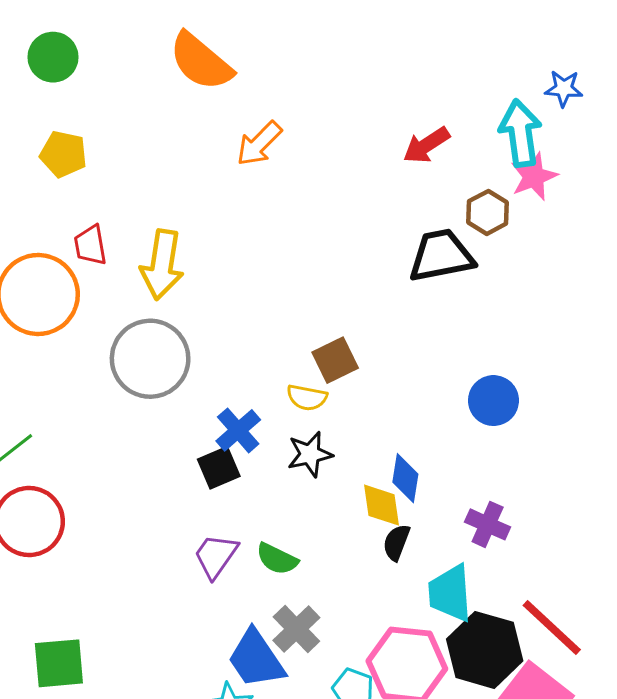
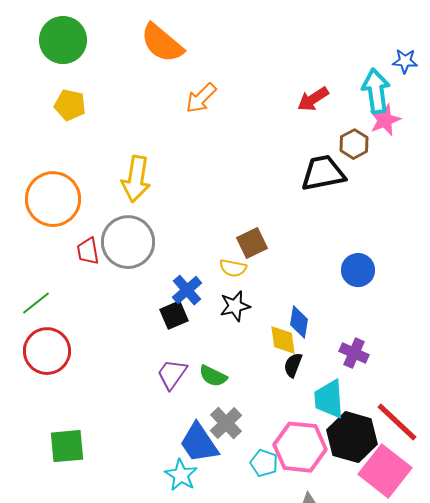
green circle: (53, 57) -> (63, 40), size x1.4
red trapezoid: (90, 245) -> (88, 251), moved

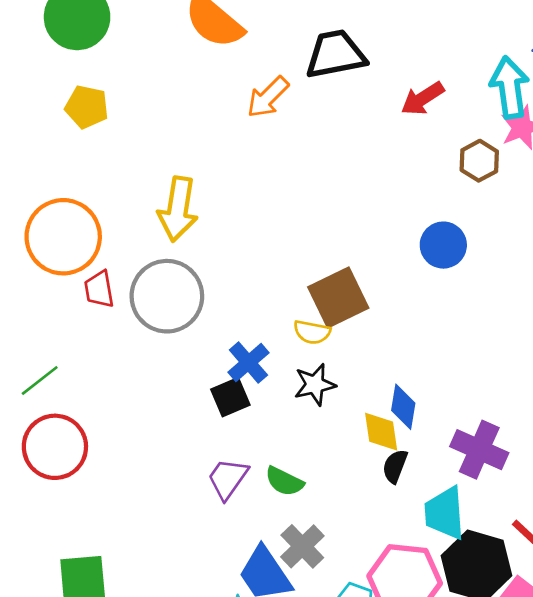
black trapezoid: (323, 173) -> (335, 54), moved
brown square: (252, 243) -> (338, 298), size x1.4
red trapezoid: (88, 251) -> (99, 289), moved
blue circle: (358, 270) -> (443, 245), moved
purple cross: (354, 353) -> (479, 450), size x1.4

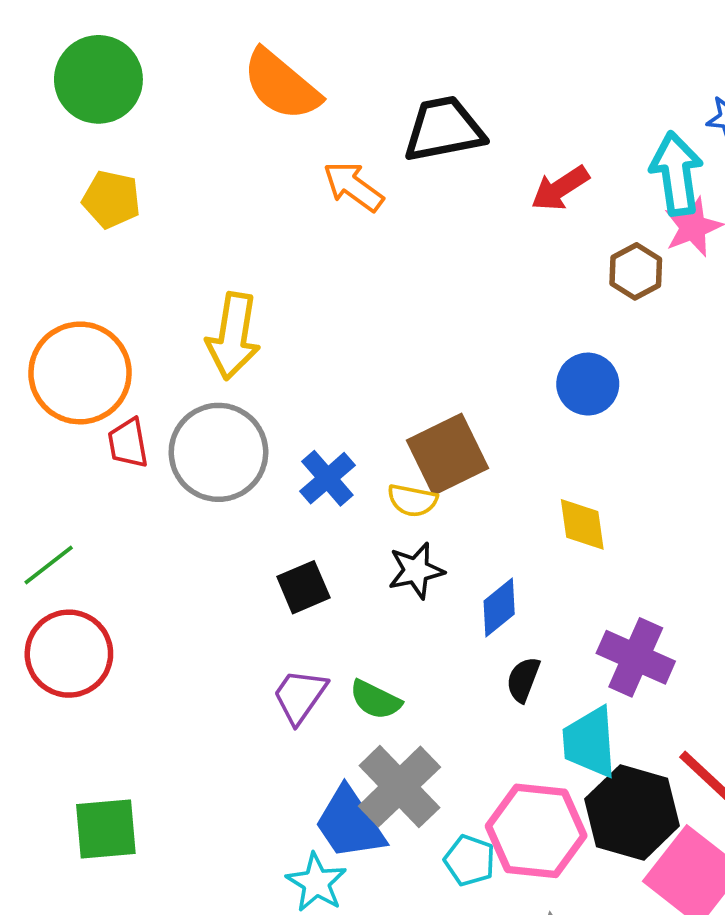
orange arrow: (268, 97) -> (353, 186), turned 81
blue cross: (248, 363) -> (327, 478), moved
blue diamond: (403, 407) -> (499, 607), moved, turned 42
yellow diamond: (381, 432) -> (582, 524), moved
gray cross: (302, 546) -> (399, 787), size x1.4

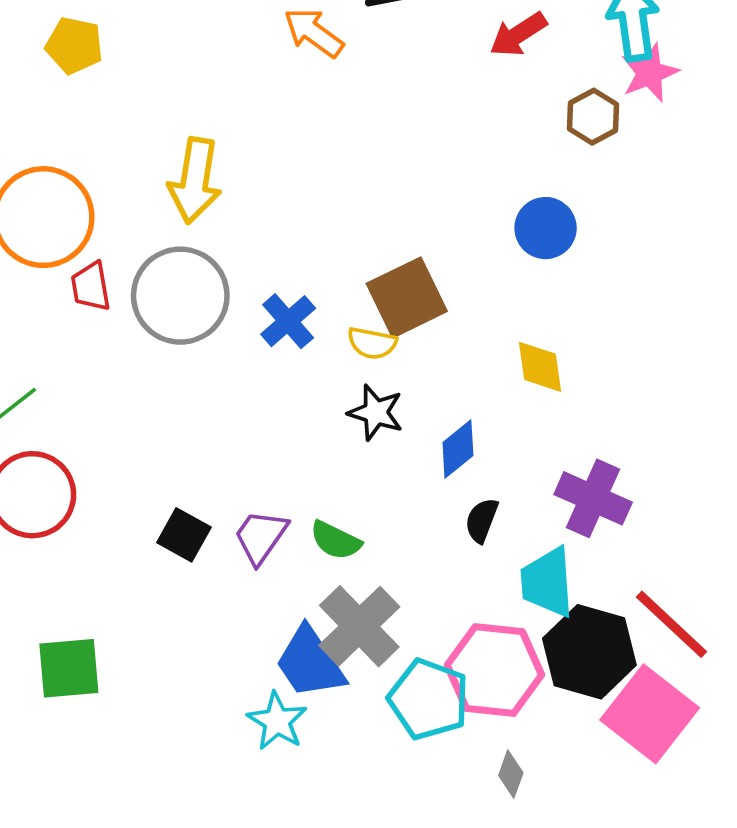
black star: (416, 571) -> (376, 413), turned 30
black square: (303, 587) -> (184, 535), moved, turned -38
cyan pentagon: (470, 860) -> (429, 699), size x1.6

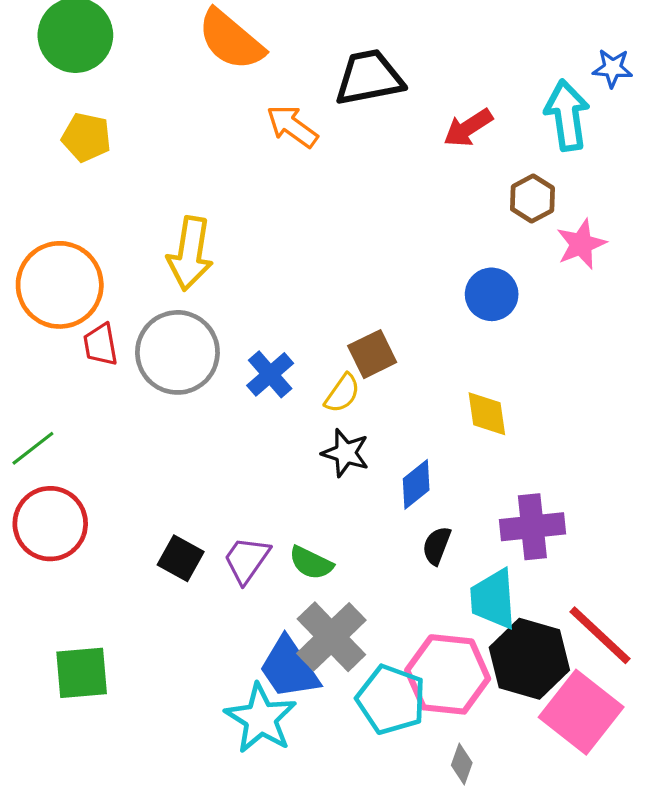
pink star: (650, 73) -> (581, 244), moved
brown square: (407, 297) -> (372, 354), size x0.7
yellow semicircle: (372, 343) -> (342, 393), turned -66
purple cross: (593, 498) -> (532, 527), turned -30
cyan star: (277, 721) -> (261, 718), size x1.4

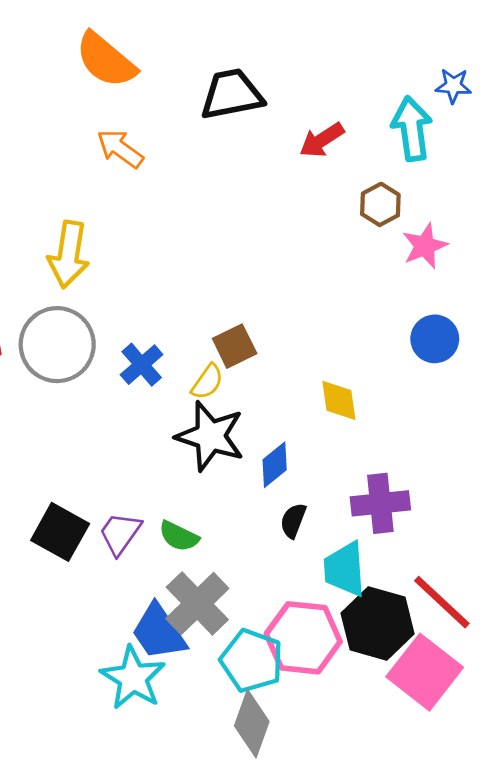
orange arrow: (292, 126) -> (120, 149), moved
blue circle: (492, 294) -> (435, 339), moved
black star: (346, 453) -> (210, 436), size x1.6
black square: (181, 558) -> (60, 532), size x1.4
gray diamond: (462, 764) -> (252, 724), moved, size x1.8

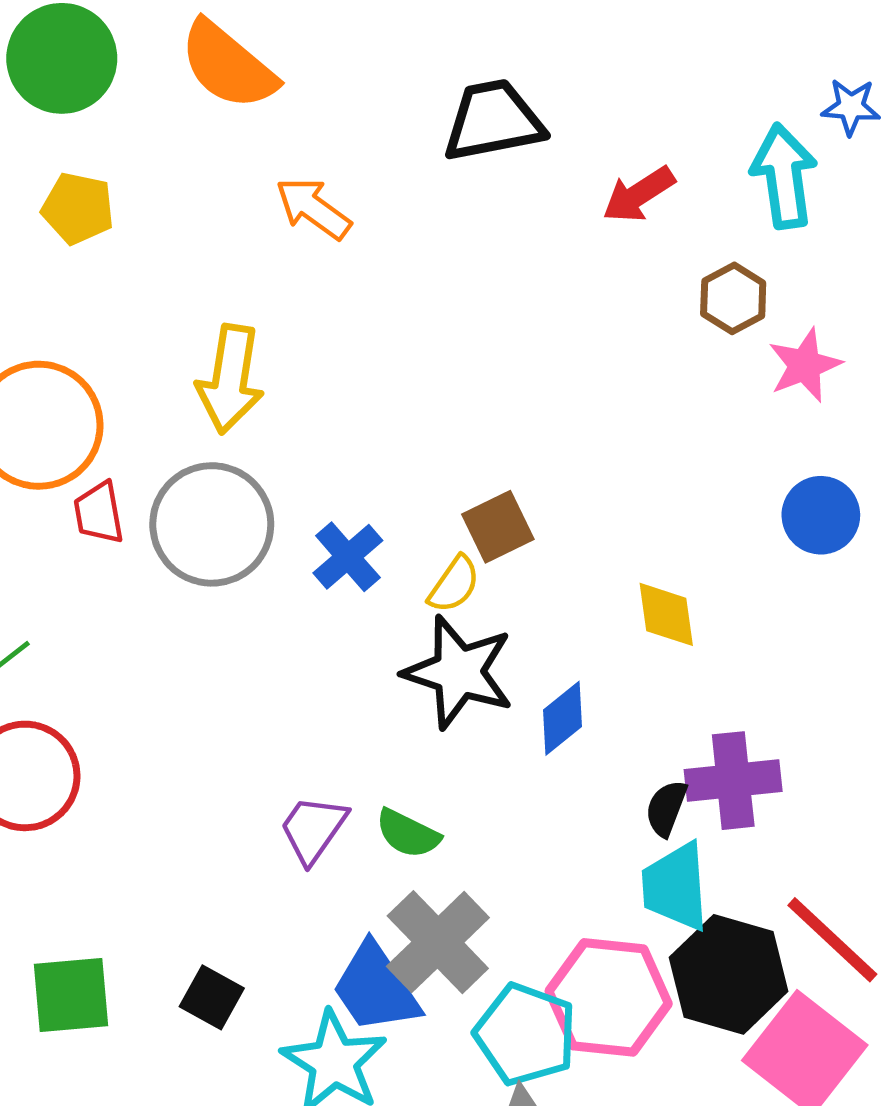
orange semicircle: (106, 60) -> (228, 65), moved
black semicircle: (293, 521) -> (666, 808), moved
black square: (60, 532) -> (212, 997), moved, size x0.7

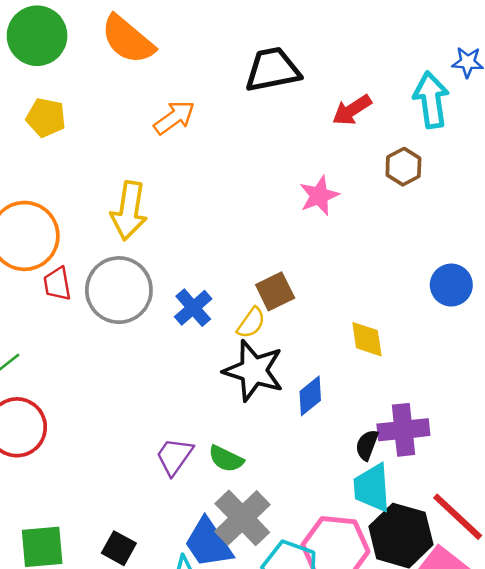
orange arrow: (313, 208) -> (174, 118), turned 108
pink star: (805, 365) -> (319, 196), moved

